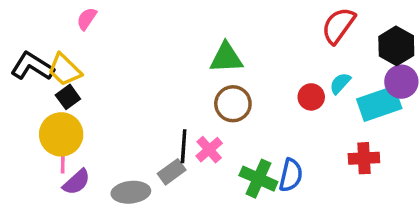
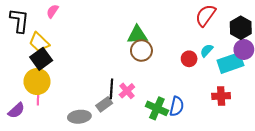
black L-shape: (32, 66) -> (19, 21), moved, turned 65
black square: (68, 97) -> (41, 59), size x1.5
brown circle: (233, 104) -> (141, 51), moved
purple semicircle: (76, 182) -> (16, 110), moved

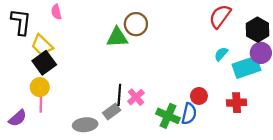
pink semicircle: (53, 11) -> (56, 12), turned -48
green triangle: (137, 35) -> (117, 37), moved
brown circle: (141, 51) -> (136, 24), moved
red circle: (189, 59) -> (199, 96), moved
yellow circle: (37, 82) -> (40, 87), size x0.7

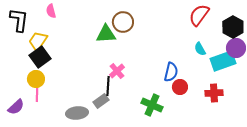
yellow trapezoid: (42, 45) -> (38, 41), turned 80
cyan semicircle: (221, 54) -> (200, 49), turned -72
pink cross: (136, 97) -> (117, 71), moved
blue semicircle: (189, 114) -> (171, 72), moved

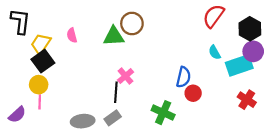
pink semicircle: (51, 11) -> (72, 35), moved
red cross: (214, 93) -> (247, 100), moved, turned 36
gray rectangle: (101, 101) -> (113, 118), moved

